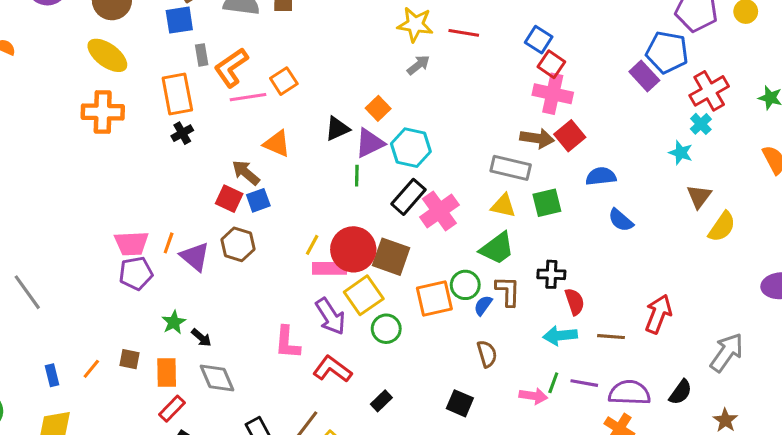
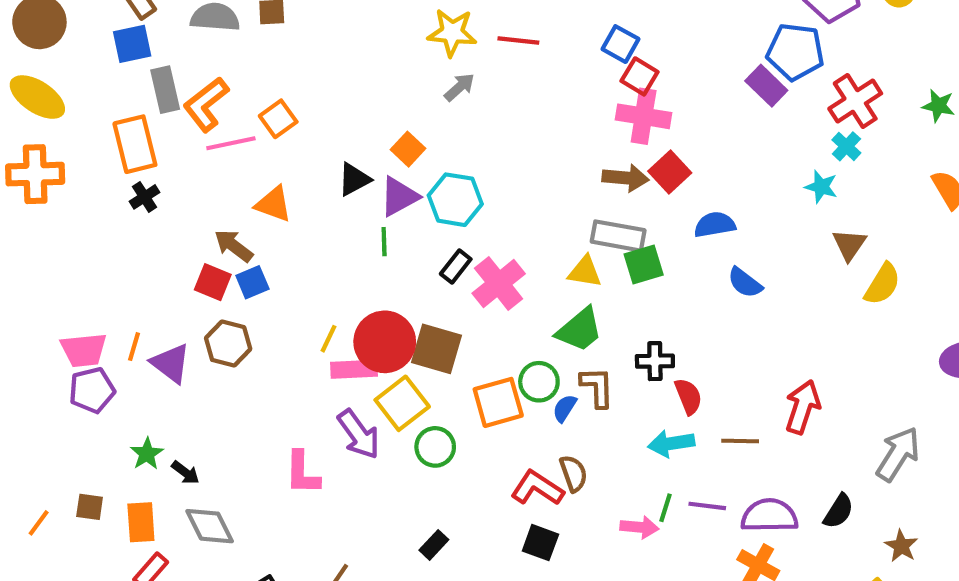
gray rectangle: (202, 55) -> (165, 90), size x1.5
gray rectangle: (511, 168) -> (618, 236), moved
black rectangle: (409, 197) -> (456, 266), size x0.7
red L-shape: (332, 369) -> (537, 488), moved

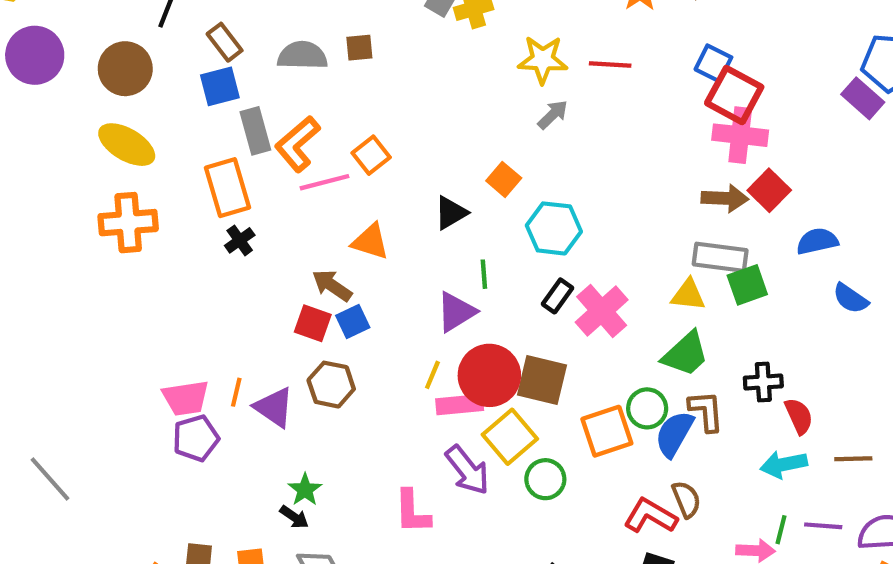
red square: (640, 76) -> (734, 95), size x1.5
purple triangle: (399, 197) -> (456, 312), moved
blue semicircle: (565, 408) -> (674, 434), size x1.6
green star: (147, 454) -> (305, 490), moved

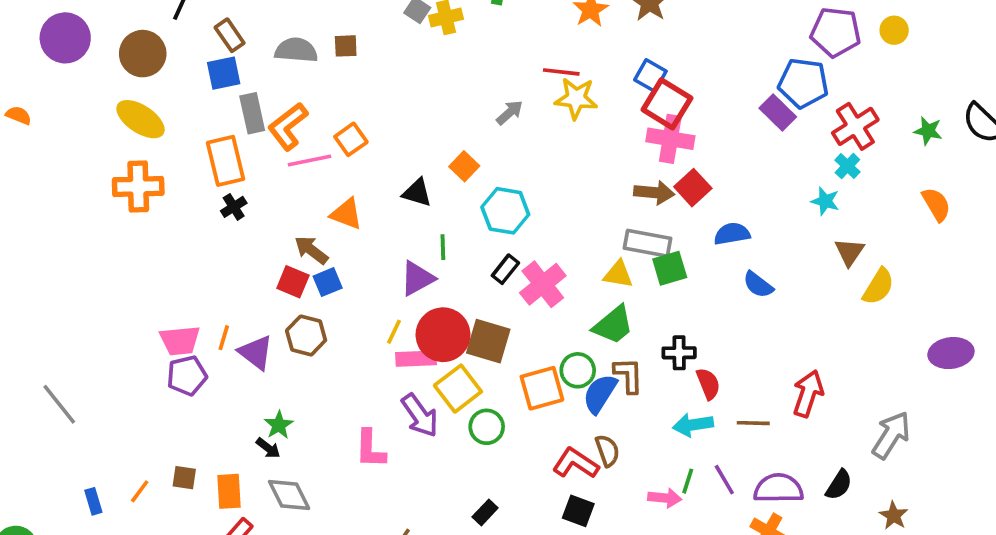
yellow star: (543, 60) -> (576, 98), moved
black triangle: (451, 213) -> (417, 193), turned 44
purple line: (823, 526) -> (724, 480), turned 52

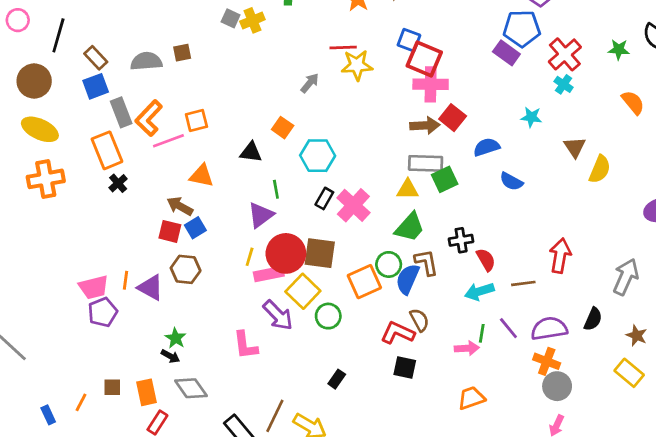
orange square: (351, 139) -> (196, 120), turned 30
cyan star: (825, 201) -> (531, 117), moved

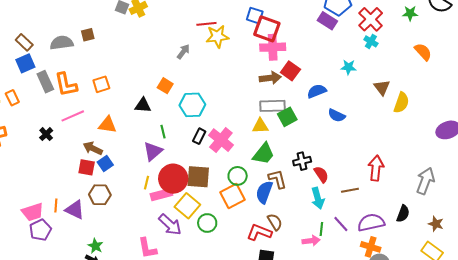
orange L-shape: (149, 118) -> (66, 85), turned -52
pink line: (168, 141) -> (73, 116), moved
orange rectangle: (107, 150) -> (12, 98), moved, size x0.6
green circle: (389, 264) -> (238, 176), moved
cyan arrow: (479, 291) -> (318, 198), turned -85

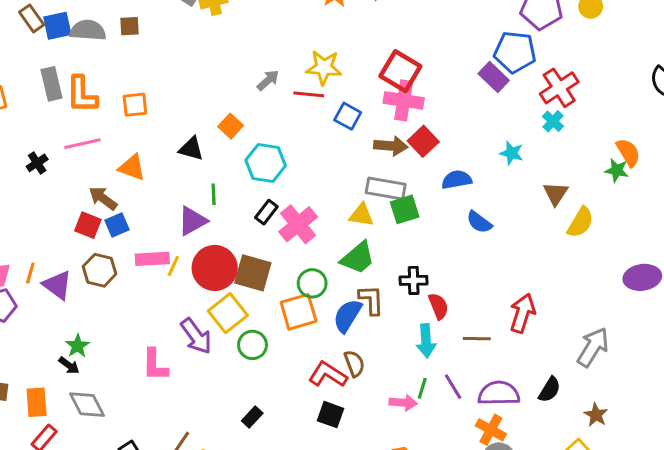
green star: (410, 13) -> (617, 170), moved
blue square: (255, 16) -> (348, 116), moved
red line: (206, 24) -> (309, 94), moved
blue square: (25, 63) -> (57, 26), moved
pink rectangle: (161, 195) -> (152, 259), moved

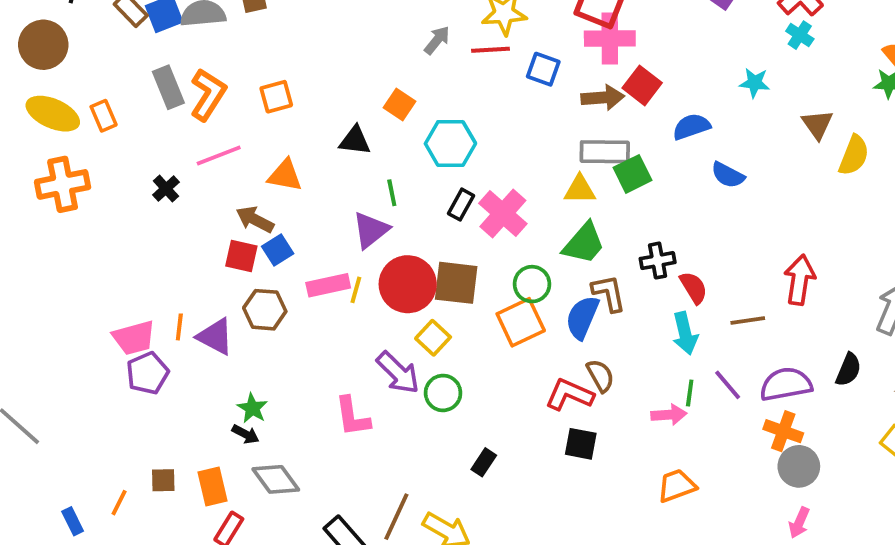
orange L-shape: (82, 94) -> (208, 95), turned -138
yellow square: (228, 313) -> (433, 338), size x0.7
green circle: (252, 345) -> (443, 393), moved

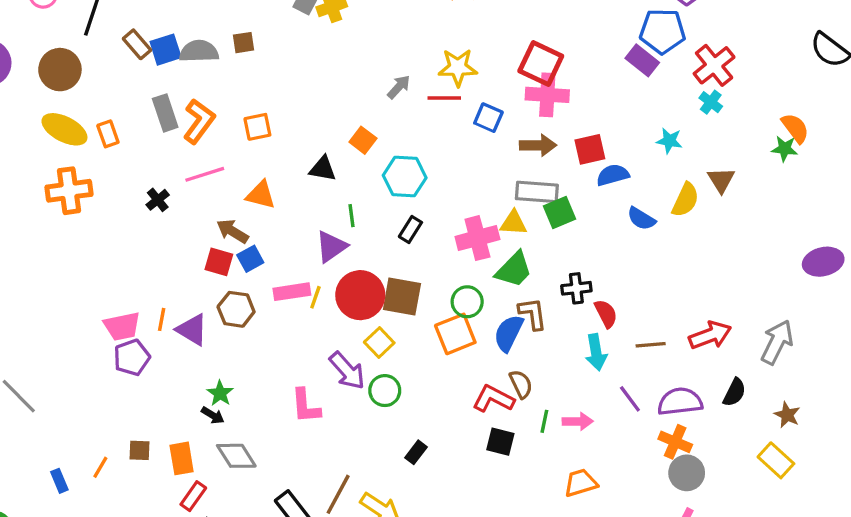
red square: (642, 85) -> (590, 149), moved, turned 36
yellow semicircle: (854, 155) -> (685, 200), moved
pink cross: (503, 213) -> (477, 238), moved, turned 30
red arrow: (800, 280) -> (710, 335), moved, turned 57
green line: (690, 393) -> (544, 421), moved

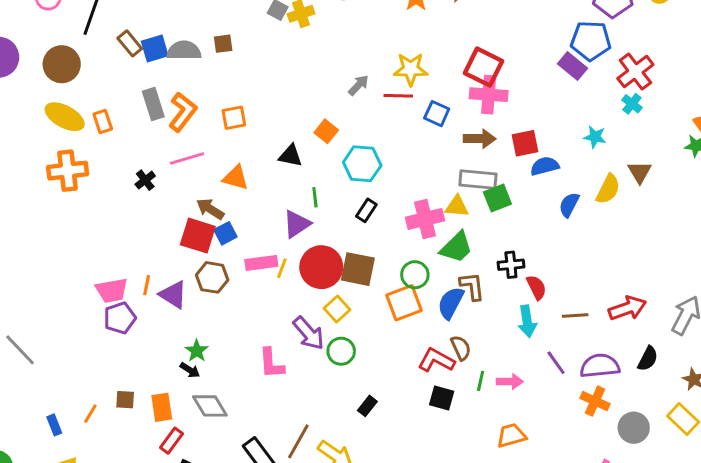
blue semicircle: (641, 219) -> (569, 205), turned 85
red square: (219, 262) -> (198, 236), size x1.4
gray circle: (687, 473) -> (634, 428), moved

